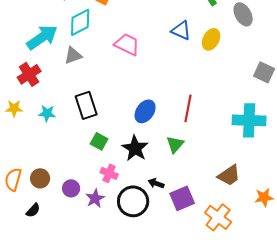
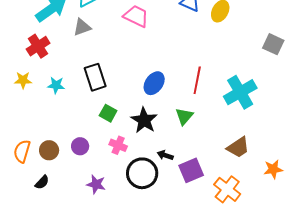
cyan cross: (249, 120) -> (240, 92), moved, turned -32
purple circle: (71, 188) -> (80, 146), moved
purple star: (95, 198) -> (96, 184), moved, turned -30

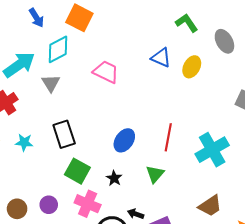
gray triangle: (82, 27) -> (51, 83), turned -42
green square: (108, 113) -> (77, 171), size x1.4
black star: (144, 120) -> (114, 178), size x0.6
pink cross: (118, 145) -> (88, 204), size x1.4

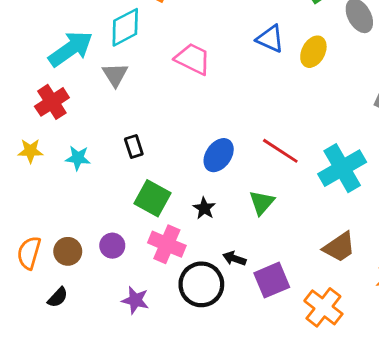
black rectangle: (64, 134) -> (134, 147), size x0.6
red line: (168, 137) -> (280, 151), turned -68

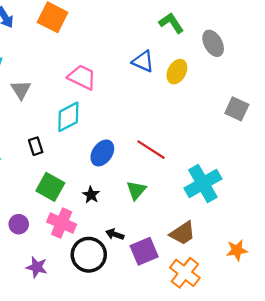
cyan diamond: (125, 27) -> (68, 117), moved
cyan cross: (342, 168) -> (203, 183), moved
brown trapezoid: (339, 247) -> (183, 233), moved

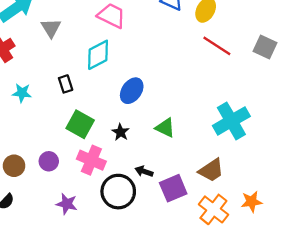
red line: (151, 150) -> (217, 46), moved
green triangle: (136, 190) -> (165, 128), turned -45
orange star: (237, 250) -> (252, 202), moved

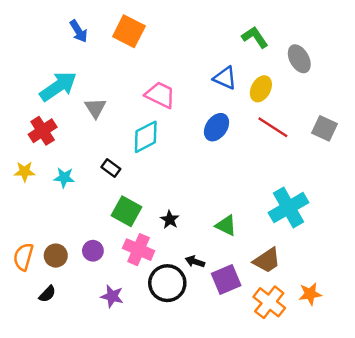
black rectangle: (66, 84) -> (111, 168), turned -36
blue ellipse: (132, 91) -> (217, 127), moved
green triangle: (165, 128) -> (226, 226), moved

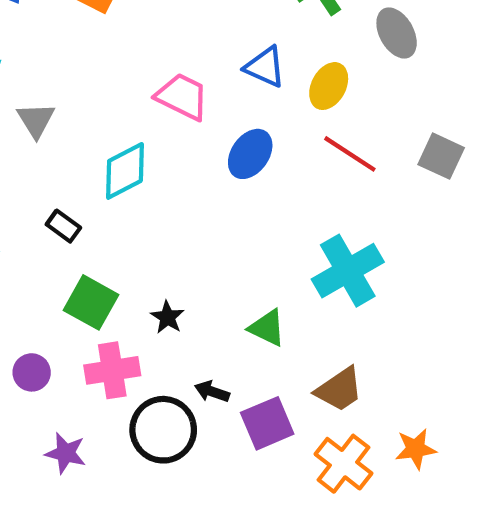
pink trapezoid: (160, 95) -> (182, 97), moved
cyan cross: (288, 208) -> (348, 271), moved
pink cross: (139, 250) -> (112, 370), turned -32

